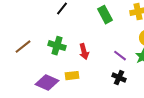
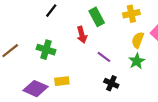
red arrow: (84, 52) -> (82, 35), moved
purple line: (120, 56) -> (104, 57), moved

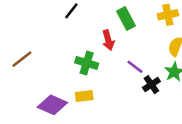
green cross: (46, 50) -> (87, 63), moved
black cross: (111, 83) -> (151, 85), moved, turned 32

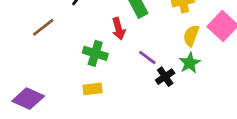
brown line: (22, 59) -> (43, 27), moved
purple diamond: (52, 105) -> (28, 99), moved

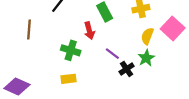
brown line: (43, 27) -> (29, 30), turned -48

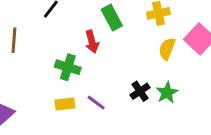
purple line: (112, 54) -> (96, 103), moved
green star: (146, 58) -> (167, 93), moved

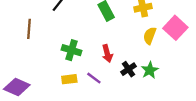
red arrow: (92, 42) -> (107, 53), moved

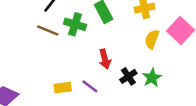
brown line: (29, 29) -> (48, 30), moved, turned -72
green cross: (72, 50) -> (75, 24), moved

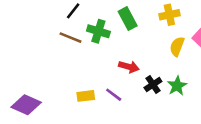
red arrow: (105, 59) -> (129, 67), turned -60

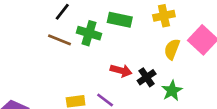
green rectangle: (128, 19) -> (120, 20), turned -50
black cross: (153, 85) -> (147, 77), moved

